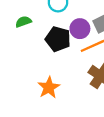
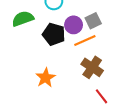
green semicircle: (23, 22) -> (23, 19), size x1.5

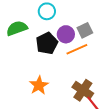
black pentagon: (54, 34) -> (47, 43), turned 30
brown cross: (92, 67) -> (83, 90), moved

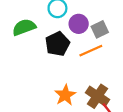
purple circle: (66, 34) -> (79, 24), moved
orange star: (39, 85) -> (65, 95), moved

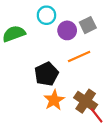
gray square: (100, 29) -> (88, 25), moved
black pentagon: (57, 44) -> (46, 74), moved

